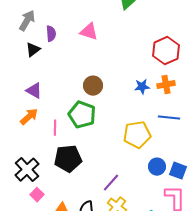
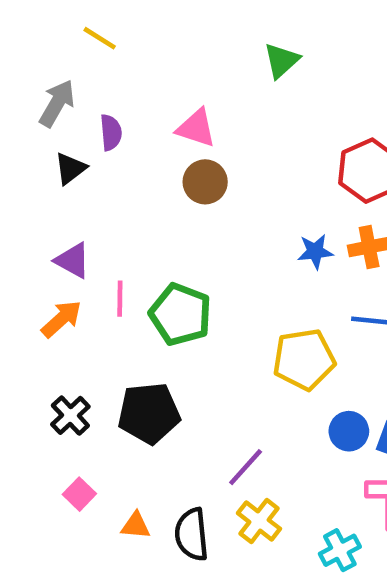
brown circle: (93, 86) -> (205, 182), moved
pink line: (55, 128) -> (120, 299), moved
black cross: (27, 170) -> (70, 415), moved, size x0.7

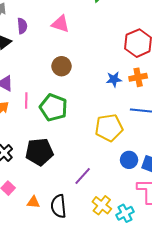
brown circle: (205, 182) -> (62, 66), moved
yellow cross: (259, 521) -> (102, 205), moved

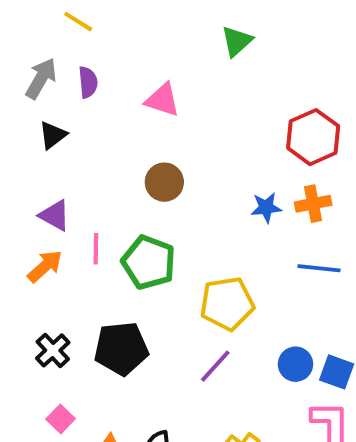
purple semicircle: (22, 26) -> (88, 82), moved
yellow pentagon: (109, 128) -> (227, 303), moved
purple line: (83, 176) -> (215, 366), moved

